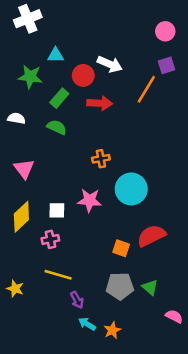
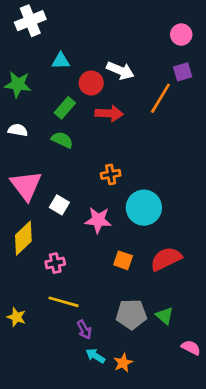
green star: (30, 77) -> (18, 84), moved
pink triangle: (24, 169) -> (26, 185), size x1.4
white square: (57, 210) -> (59, 205), moved, turned 30
orange square: (121, 248) -> (123, 260), moved

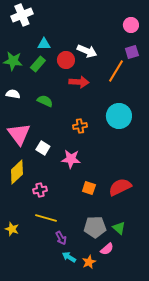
green rectangle: (65, 108) -> (38, 64), moved
cyan circle: (144, 208) -> (119, 116), moved
pink semicircle: (191, 348) -> (107, 249), moved, turned 112

